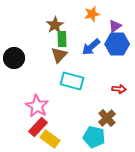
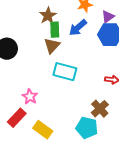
blue arrow: (91, 47) -> (78, 28), moved
pink star: (37, 106) -> (30, 97), size x0.7
red rectangle: (38, 127) -> (17, 118), moved

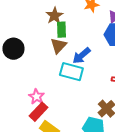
blue arrow: (78, 28) -> (81, 56), moved
red rectangle: (17, 118) -> (38, 112), moved

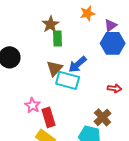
brown triangle: (58, 46) -> (55, 68), moved
red rectangle: (38, 112) -> (49, 117), moved, turned -60

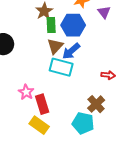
purple triangle: (111, 25) -> (104, 12), turned -32
blue hexagon: (113, 43) -> (73, 25), moved
brown triangle: (55, 68) -> (55, 46), moved

